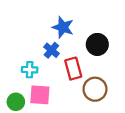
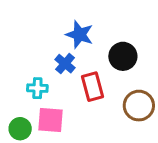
brown circle: (95, 89) -> (139, 106), moved

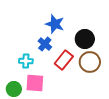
red rectangle: (93, 87) -> (64, 60), turned 54
brown circle: (139, 106) -> (90, 62), moved

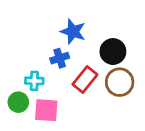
blue cross: (45, 44) -> (60, 58), turned 32
green circle: (14, 89) -> (18, 102), moved

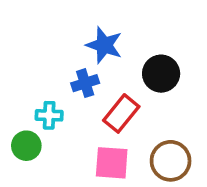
brown circle: (120, 82) -> (171, 161), moved
pink square: (46, 110) -> (112, 163), moved

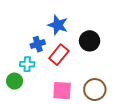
blue cross: (85, 83) -> (38, 44), moved
red rectangle: (121, 113) -> (59, 55), moved

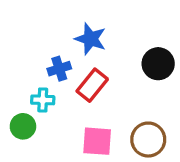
black circle: (90, 41) -> (158, 64), moved

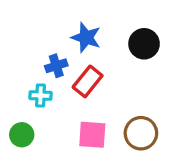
black circle: (158, 64) -> (144, 44), moved
green circle: (23, 126) -> (22, 135), moved

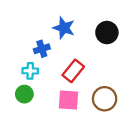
red rectangle: (88, 81) -> (73, 71), moved
green circle: (22, 135) -> (24, 94), moved

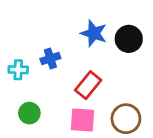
blue star: (64, 28) -> (94, 33), moved
cyan cross: (30, 71) -> (18, 70), moved

